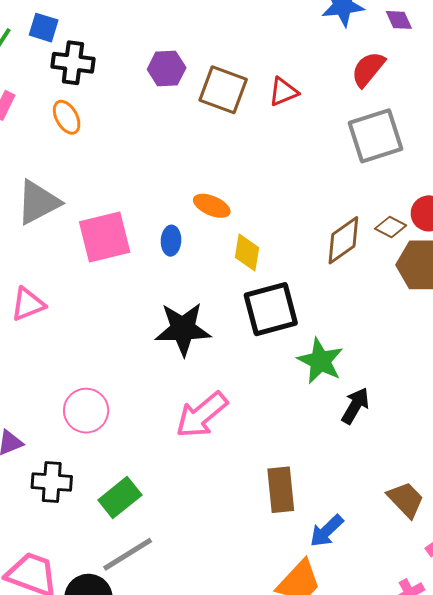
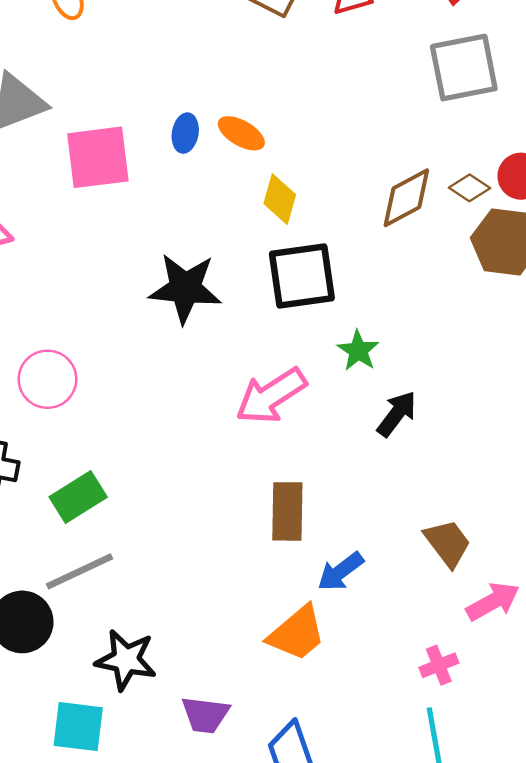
blue ellipse: (171, 241) -> (185, 133), moved
green star: (320, 361) -> (358, 351), size x0.7
pink arrow: (202, 415) -> (271, 396), moved

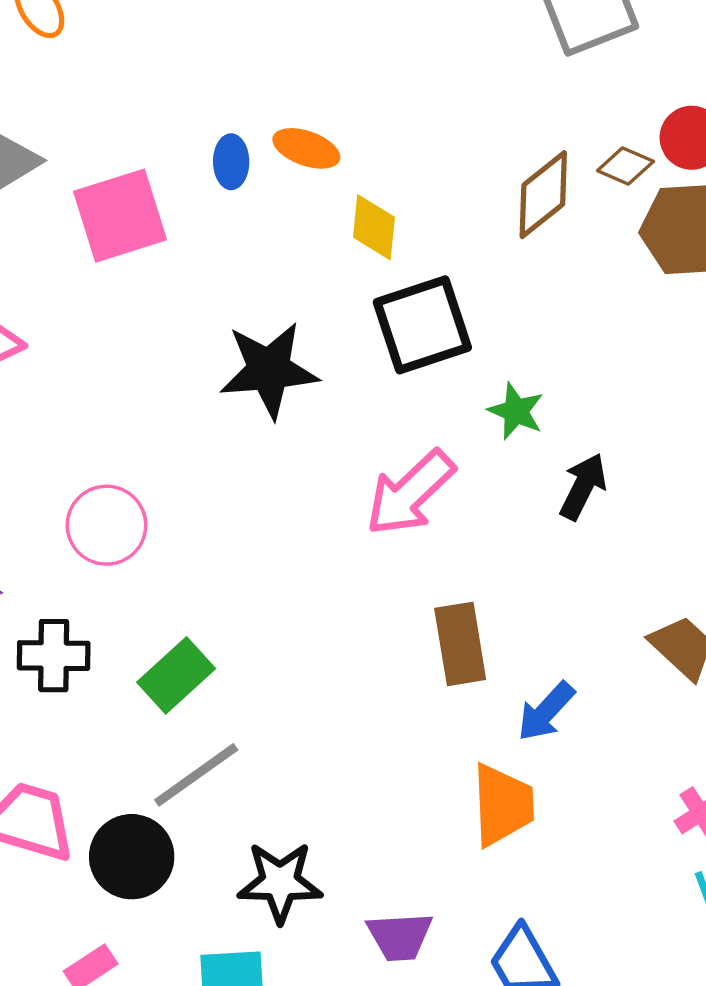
orange trapezoid: (297, 633) -> (503, 805), turned -42

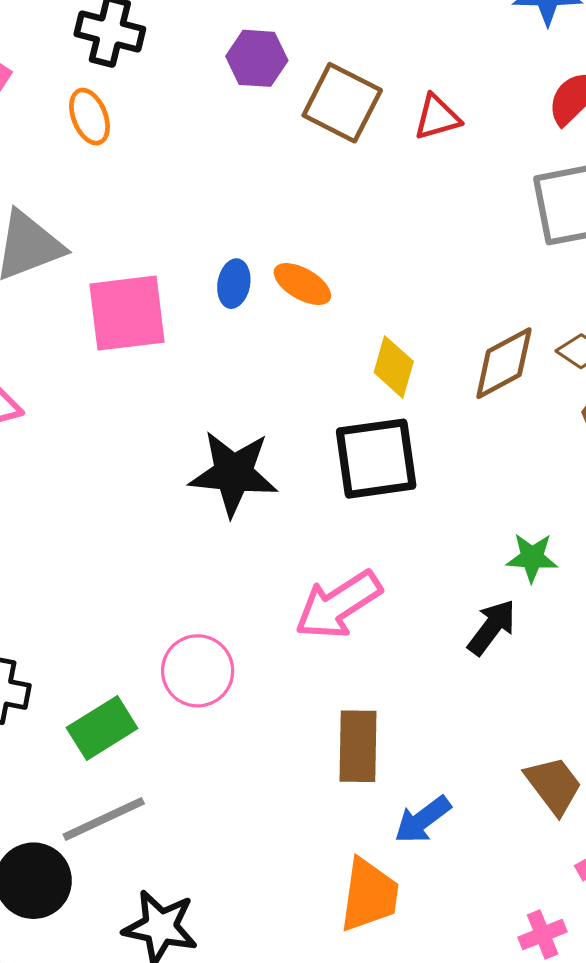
yellow diamond: (374, 227) -> (394, 367), moved
green star: (516, 411) -> (532, 558), moved, turned -30
pink circle: (106, 525) -> (198, 671), moved

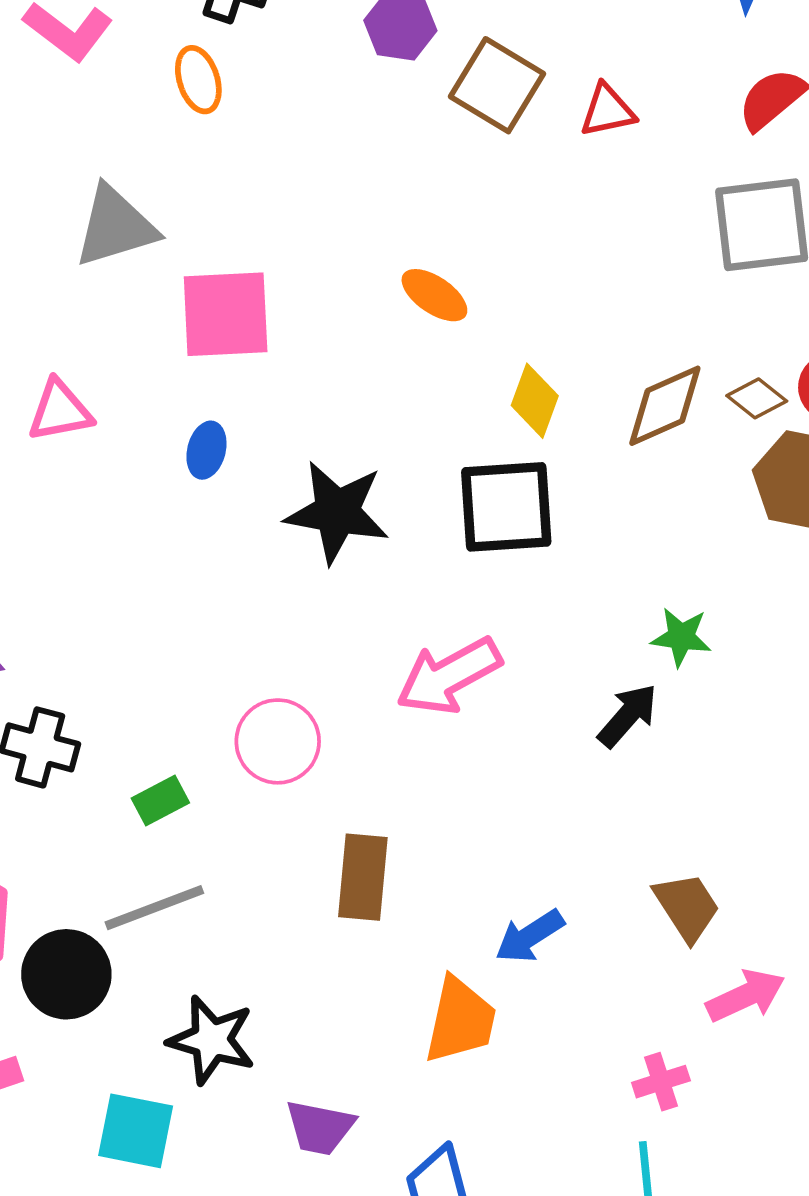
blue ellipse: (234, 284) -> (206, 450), moved
green rectangle: (102, 728) -> (160, 800), size x0.7
brown rectangle: (358, 746) -> (363, 877), moved

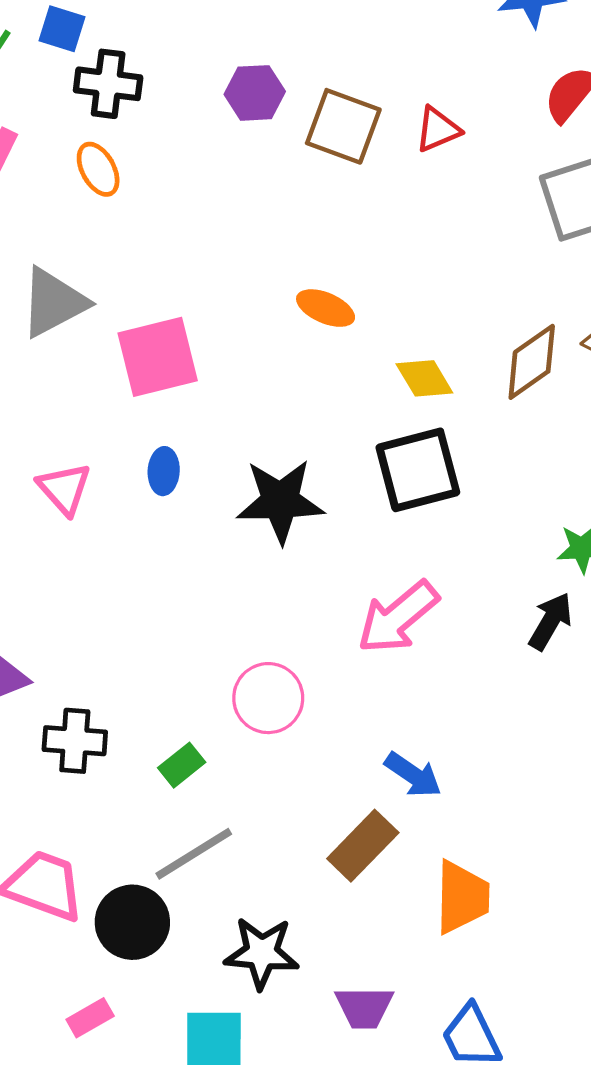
yellow diamond: (535, 401) -> (424, 378), turned -40
pink triangle: (60, 411) -> (64, 489), moved, turned -50
brown rectangle: (363, 877) -> (363, 846), moved, turned 50
blue arrow: (530, 936) -> (413, 775), moved, turned -102

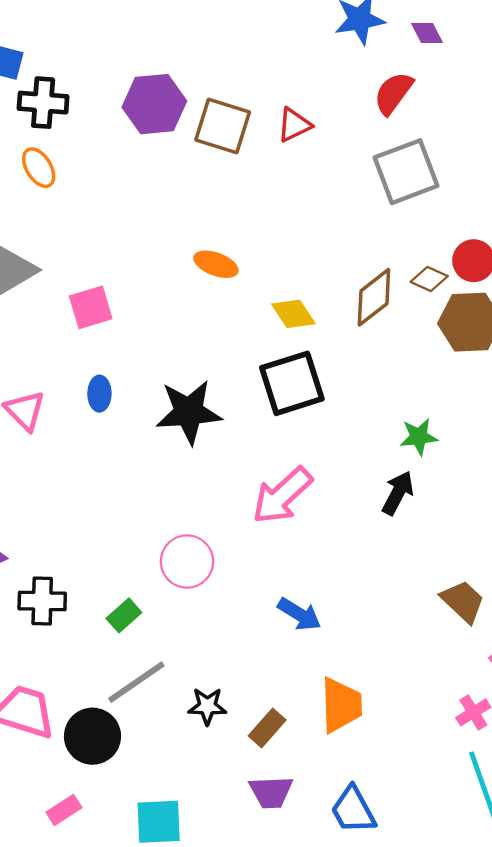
purple hexagon: (255, 93) -> (154, 104), size x1.4
pink square: (158, 357) -> (91, 307), size x0.7
brown rectangle: (363, 846) -> (267, 728), moved, size x0.7
black star: (262, 953) -> (207, 706), moved, size x0.7

